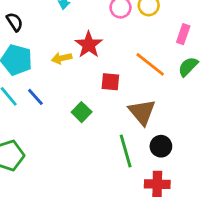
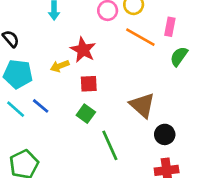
orange line: (150, 64) -> (140, 37), moved
red square: (110, 82) -> (89, 84), moved
green line: (126, 151) -> (110, 145), moved

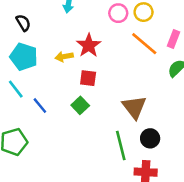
blue line: (41, 106) -> (40, 106), moved
green line: (110, 145) -> (121, 145), moved

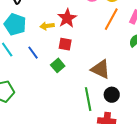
orange line: (144, 44) -> (111, 19), turned 75
blue line: (40, 106) -> (33, 53), moved
brown triangle: (134, 107) -> (101, 69), turned -30

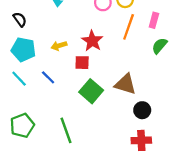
red star: (67, 18) -> (92, 41), moved
green square: (58, 65) -> (91, 91), moved, size x1.5
green line: (88, 99) -> (66, 130), moved

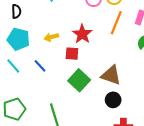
black semicircle: (20, 19) -> (16, 11), turned 32
black circle: (142, 110) -> (113, 100), moved

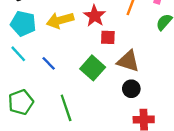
yellow arrow: (51, 37) -> (60, 20), size x1.6
red square: (72, 54) -> (108, 37), moved
blue line: (40, 66) -> (49, 63), moved

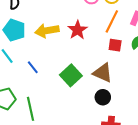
red square: (108, 37) -> (115, 45), moved
green line: (66, 108) -> (31, 109), moved

